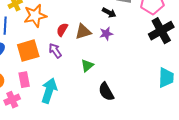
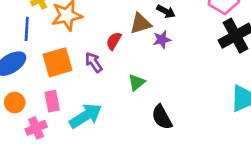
red semicircle: (62, 30) -> (114, 41), moved
brown triangle: (83, 32) -> (140, 23), moved
cyan arrow: (49, 91) -> (86, 116), turned 40

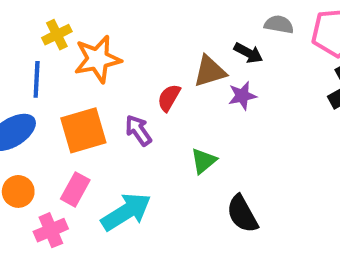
pink rectangle: (52, 101) -> (75, 189), turned 40

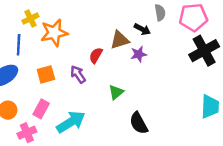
gray semicircle: (279, 24) -> (160, 13), turned 70
orange square: (83, 130) -> (46, 74), size x0.7

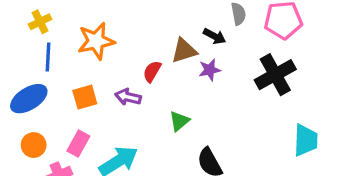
yellow cross: (30, 19) -> (40, 22), moved
black cross: (204, 51) -> (275, 75), moved
purple arrow: (78, 74) -> (128, 97), turned -42

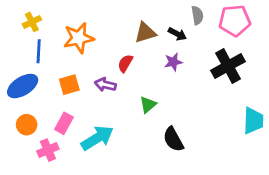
brown triangle: (184, 51) -> (145, 33), moved

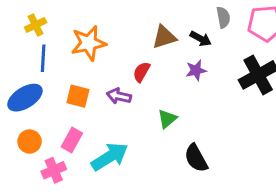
orange square: (69, 85) -> (78, 96), turned 30

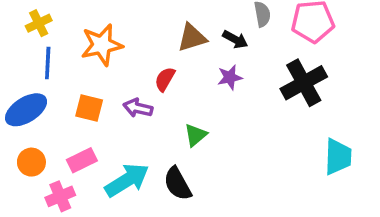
pink rectangle: (72, 140) -> (82, 160), turned 35
black semicircle: (196, 158) -> (178, 184), moved

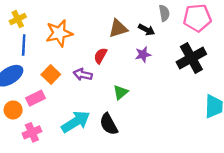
orange square: (89, 108) -> (51, 75), turned 30
pink rectangle: (82, 160) -> (36, 98), moved

